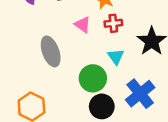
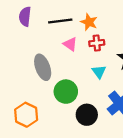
green circle: (93, 78) -> (66, 92), moved

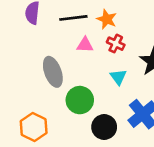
red cross: (97, 43) -> (116, 44), turned 32
pink triangle: (70, 44) -> (85, 45), turned -32

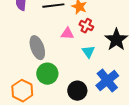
pink triangle: (85, 45) -> (67, 34), moved
green circle: (80, 100) -> (47, 74), moved

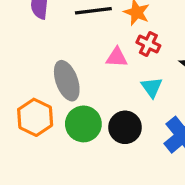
orange hexagon: (22, 91) -> (35, 117), moved
black circle: (77, 91) -> (125, 127), moved

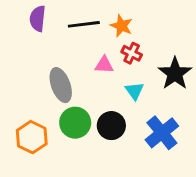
orange hexagon: (35, 117) -> (32, 137), moved

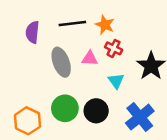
purple semicircle: (38, 19) -> (32, 32), moved
gray ellipse: (61, 85) -> (61, 62), moved

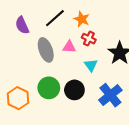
black line: (72, 23) -> (55, 18), turned -35
purple semicircle: (32, 32) -> (22, 25), turned -30

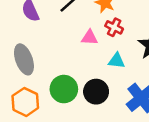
gray ellipse: (46, 50) -> (24, 59), moved
cyan triangle: (91, 65) -> (117, 61), turned -48

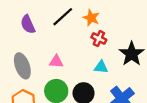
pink triangle: (90, 38) -> (56, 62), moved

